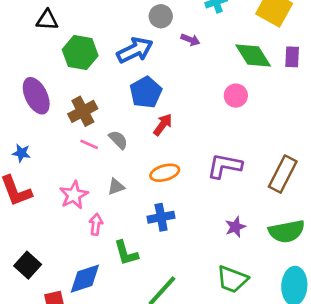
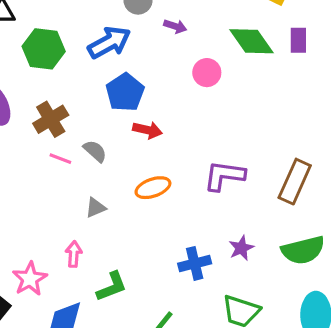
pink circle: (236, 96) -> (207, 73), moved
red arrow: (163, 125) -> (147, 130), turned 70
pink star: (74, 195) -> (30, 279), moved
blue cross: (161, 217) -> (195, 263), moved
green L-shape: (126, 253) -> (112, 287), turned -92

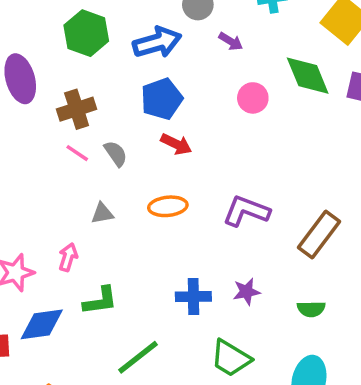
green semicircle: (303, 250) -> (311, 309), size x0.6

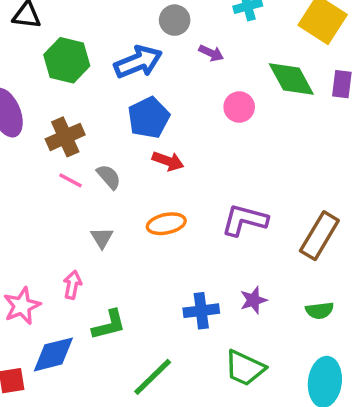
gray triangle: (102, 213) -> (102, 238), turned -45

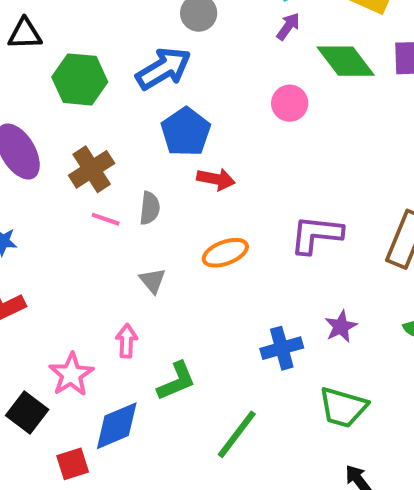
purple arrow: (211, 53) -> (288, 26), moved, turned -70
gray semicircle: (109, 177) -> (150, 208), turned 56

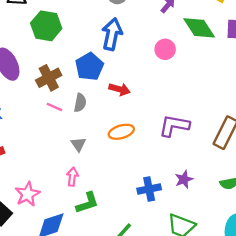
blue arrow: (163, 69) -> (112, 34), moved, turned -52
blue pentagon: (186, 132) -> (89, 67), moved
pink arrow: (126, 341) -> (72, 177), moved

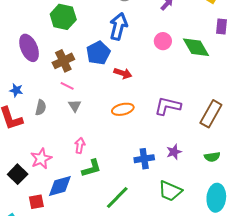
green diamond: (199, 28) -> (196, 47), moved
gray semicircle: (80, 103) -> (41, 108), moved
gray triangle: (78, 144) -> (75, 106), moved

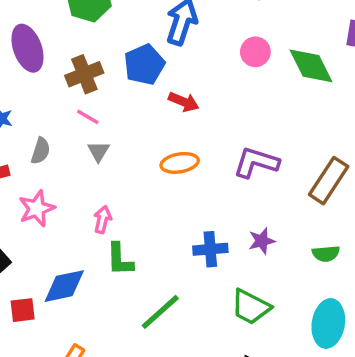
pink star: (41, 159) -> (37, 208), moved
green L-shape: (91, 168) -> (120, 259), turned 100

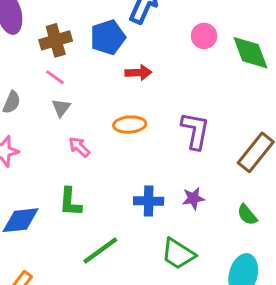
red arrow: (184, 102) -> (138, 73), turned -30
purple L-shape: (256, 162) -> (195, 131), turned 78
pink arrow: (103, 220) -> (79, 147), moved, turned -65
green semicircle: (326, 254) -> (247, 215), turned 50

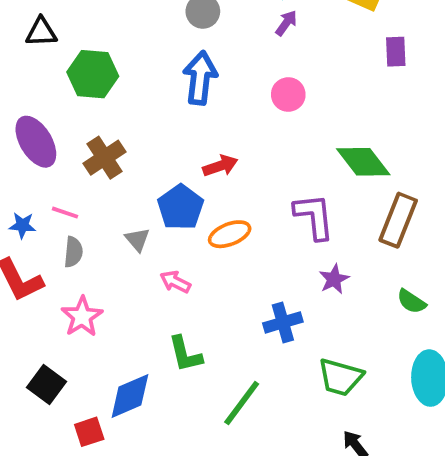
blue pentagon: (108, 37) -> (181, 207), moved
green diamond: (250, 53) -> (363, 162), moved
pink line: (55, 77) -> (65, 213), moved
purple star: (193, 198) -> (334, 279), moved

